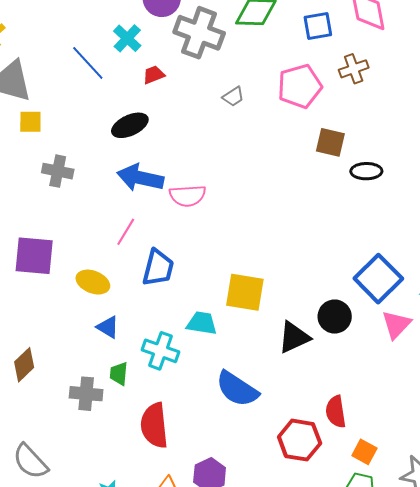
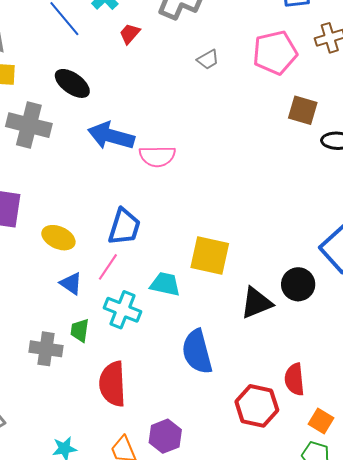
red trapezoid: (154, 75) -> (130, 34), turned -30
black ellipse: (130, 125) -> (72, 83), moved, turned 57
gray cross: (58, 171) -> (29, 125), size x1.4
pink line: (126, 232) -> (108, 267), moved
blue semicircle: (237, 389) -> (197, 352), turned 39

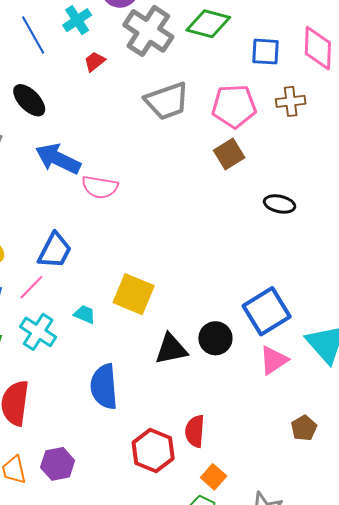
gray trapezoid: (208, 60) -> (167, 101), size x2.0
brown square: (303, 110) -> (229, 154), moved, turned 32
cyan trapezoid: (165, 284) -> (85, 314), size x0.7

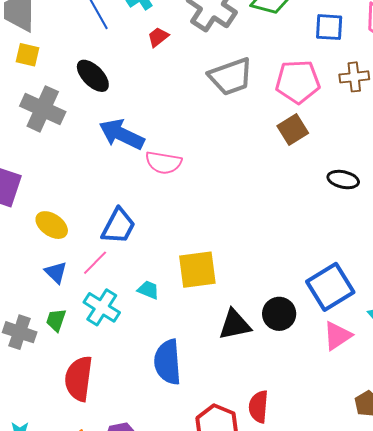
yellow square: (134, 294) -> (197, 270), turned -30

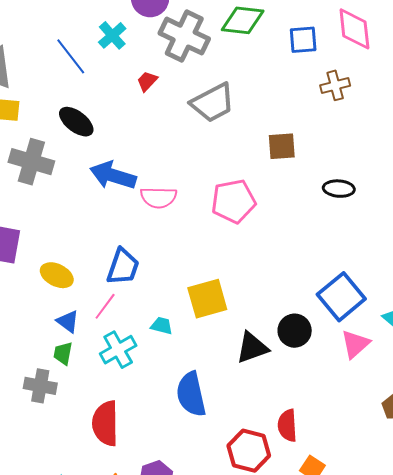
red trapezoid: (158, 37) -> (147, 81), moved
pink pentagon: (298, 82) -> (233, 201), moved
brown square: (293, 130) -> (282, 146), turned 36
cyan cross: (102, 307) -> (118, 350), turned 36
green trapezoid: (56, 320) -> (63, 353), moved

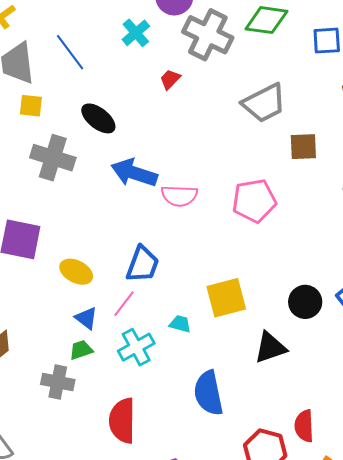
blue line: (71, 56) -> (70, 52), moved
gray trapezoid: (213, 103) -> (264, 103), moved
black circle: (295, 331) -> (305, 302), moved
green trapezoid: (63, 353) -> (81, 350), turned 60

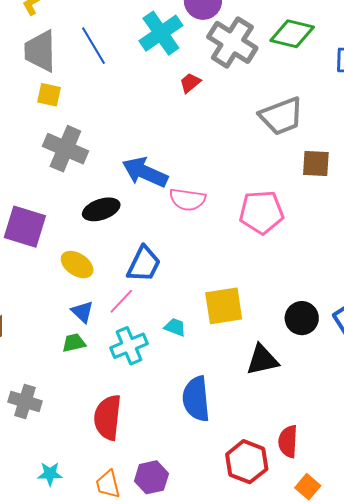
cyan cross: (136, 33) -> (161, 33), size x1.5
black ellipse: (98, 118) -> (101, 209), moved, turned -63
gray cross: (58, 382) -> (25, 401), moved

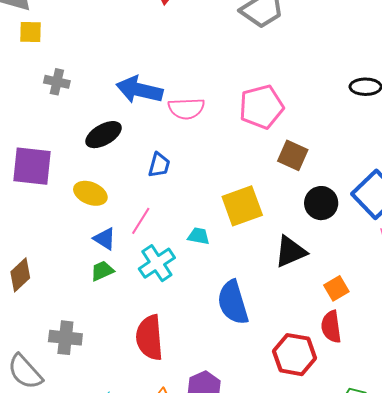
gray cross: (65, 149) -> (57, 82), size x0.6
brown square: (316, 164) -> (293, 155), moved, turned 32
blue trapezoid: (144, 264) -> (159, 165), moved, size x0.7
orange square: (308, 487) -> (336, 288), moved, turned 30

